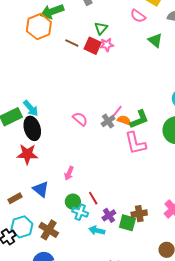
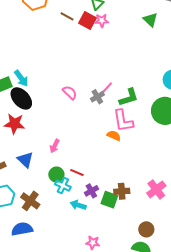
orange semicircle: (124, 120) -> (114, 136), moved
black ellipse: (32, 128) -> (21, 98), turned -30
red line: (93, 198) -> (77, 173), turned -40

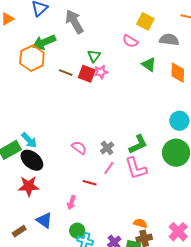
pink line: (107, 88) -> (109, 168), moved
orange semicircle: (114, 136) -> (140, 223), moved
red line: (77, 173) -> (90, 183), moved

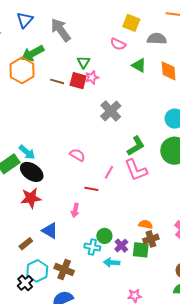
gray cross: (107, 148) -> (111, 111), moved, size x1.5
green circle: (77, 231) -> (104, 236), moved

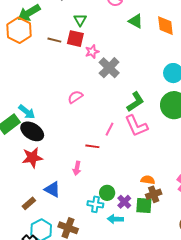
pink star: (92, 77) -> (92, 52), moved
pink semicircle: (77, 155) -> (75, 97), moved, turned -63

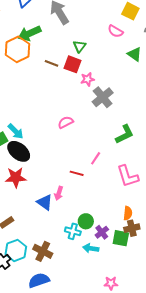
pink L-shape: (136, 126) -> (128, 176), moved
orange semicircle: (148, 180) -> (128, 213), turned 80
blue triangle: (52, 189) -> (45, 202), moved

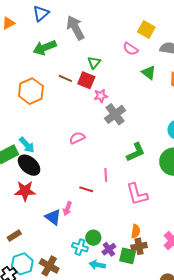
orange hexagon: (17, 49) -> (31, 91), moved
pink line: (96, 158) -> (106, 175), turned -40

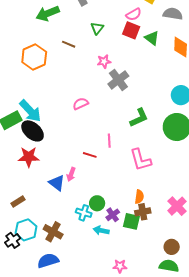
pink semicircle: (131, 49) -> (134, 14), turned -63
red square: (86, 80) -> (131, 30), moved
cyan arrow: (27, 145) -> (30, 111), size x1.4

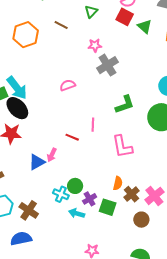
blue triangle: (57, 183) -> (37, 162), turned 48
brown cross: (143, 212) -> (131, 194), moved, turned -35
brown circle: (172, 247) -> (141, 220), moved

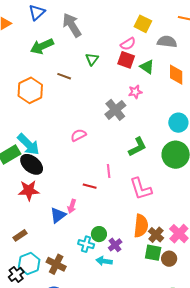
pink star: (95, 45) -> (135, 92), moved
orange semicircle: (118, 183) -> (141, 226), size x1.6
green square: (108, 207) -> (153, 253), moved

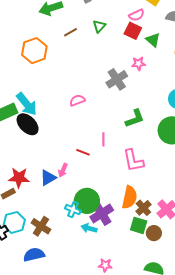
brown line: (64, 76) -> (70, 32), moved, turned -56
red star: (29, 190) -> (19, 178), moved
green circle: (99, 234) -> (87, 201), size x1.6
purple cross: (115, 245) -> (102, 214), size x1.6

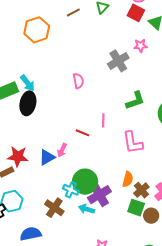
pink semicircle: (77, 100) -> (78, 81), turned 98
cyan arrow: (27, 104) -> (28, 83), size x0.7
black ellipse: (28, 124) -> (28, 103), turned 55
orange semicircle: (129, 197) -> (128, 179), size x0.7
brown cross: (41, 226) -> (54, 208), moved

